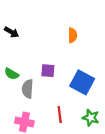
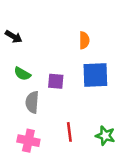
green semicircle: (12, 74) -> (22, 74), moved
blue square: (82, 82) -> (95, 75), moved, turned -30

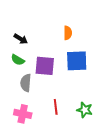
black arrow: (14, 37) -> (21, 39), moved
purple square: (56, 81) -> (45, 66), size x1.5

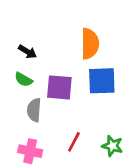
orange semicircle: (68, 33) -> (90, 44), size x1.6
red line: (56, 107) -> (74, 142), turned 35

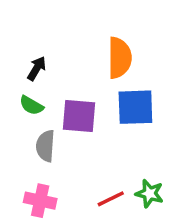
black arrow: (27, 52) -> (37, 68), turned -90
red line: (74, 142) -> (111, 199), moved, turned 36

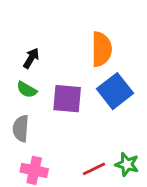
blue square: (135, 107) -> (115, 91), turned -36
gray semicircle: (45, 146) -> (21, 128), moved

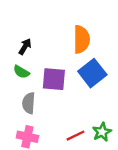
gray semicircle: (21, 128) -> (29, 103), moved
green star: (127, 164) -> (102, 132), turned 30

